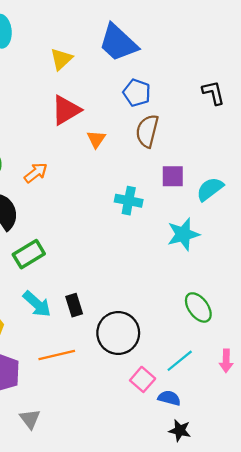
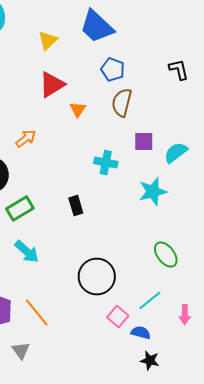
black rectangle: (74, 305) -> (76, 206), moved
orange line: (57, 355) -> (37, 313), moved, turned 64
pink arrow: (226, 361) -> (185, 315), moved

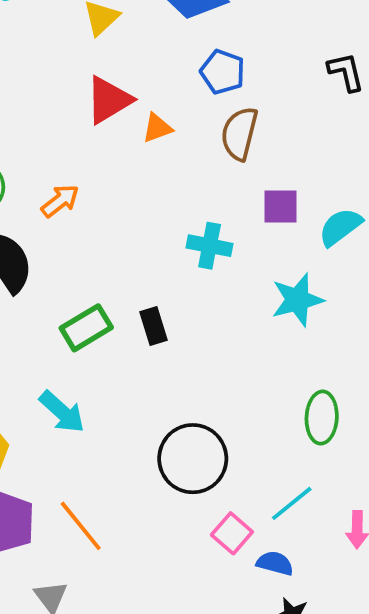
orange triangle: (78, 110) -> (157, 128), moved, turned 36
green rectangle: (20, 209) -> (86, 328), moved
green ellipse: (166, 255) -> (322, 418), turned 40

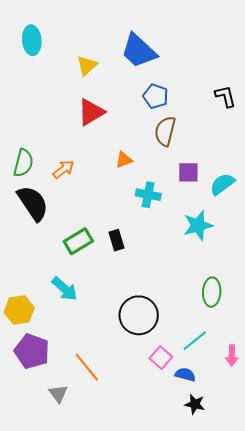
orange triangle: (157, 128) -> (124, 160), moved
orange line: (81, 526) -> (87, 367), moved

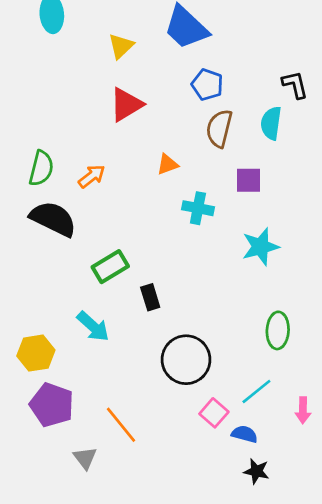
cyan semicircle: (222, 184) -> (271, 123), moved, turned -45
black semicircle: (33, 203) -> (53, 219), turned -30
black rectangle: (116, 240) -> (150, 297), moved

